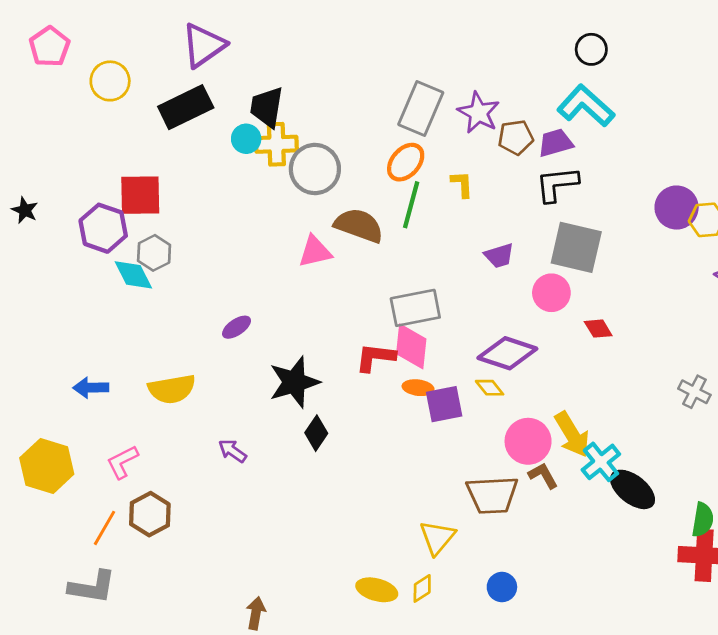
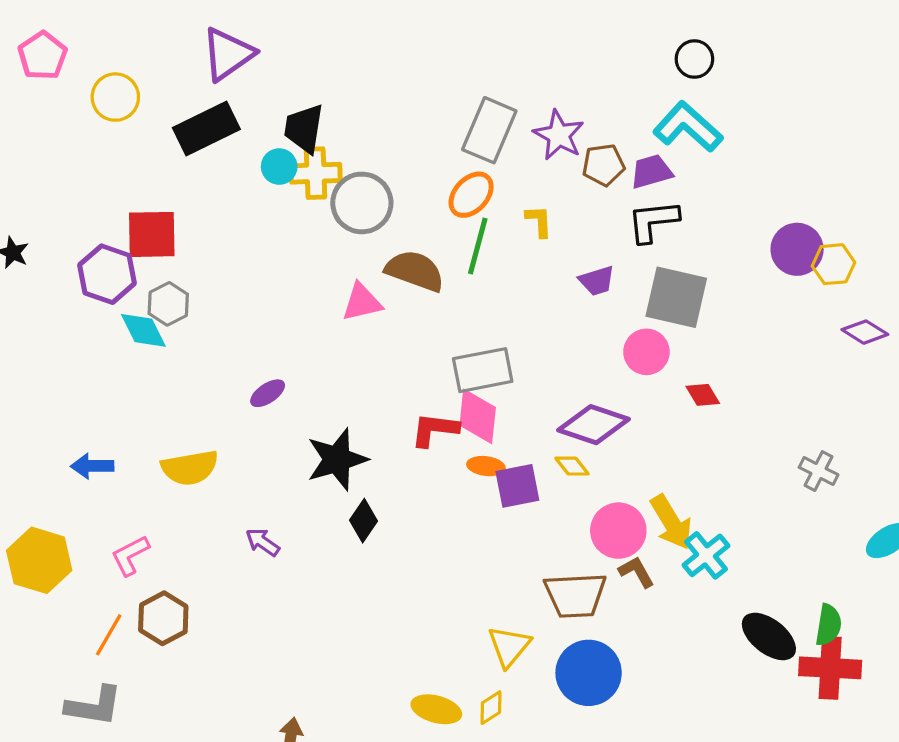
purple trapezoid: (499, 256) -> (597, 281), moved
black ellipse: (633, 489) -> (769, 636), moved
blue circle: (502, 587) -> (589, 673), moved, size x1.8

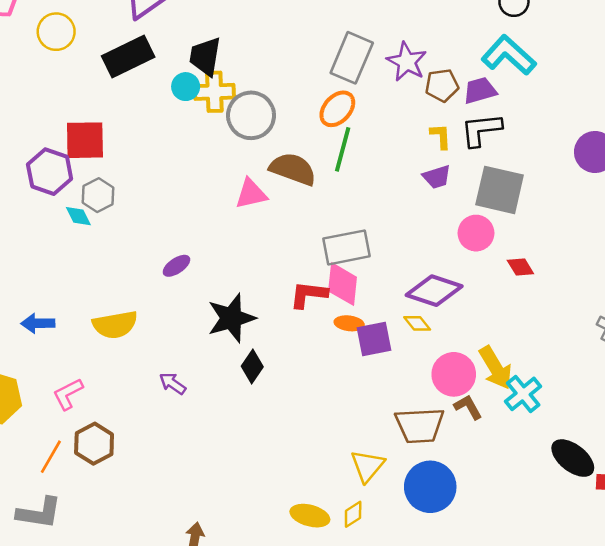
yellow L-shape: (539, 221) -> (441, 136), moved
cyan diamond: (143, 330) -> (78, 216), size x0.7

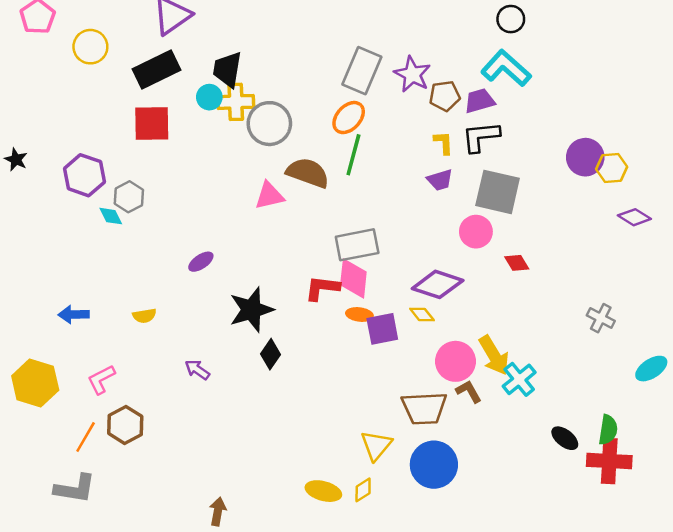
red square: (85, 140) -> (152, 124), moved
yellow semicircle: (115, 325) -> (144, 316), size x0.6
black ellipse: (573, 458) -> (565, 438), size x0.7

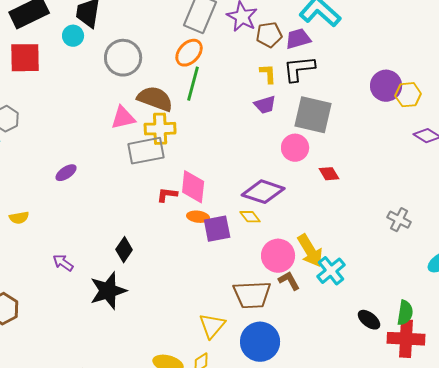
yellow cross: (236, 102) -> (160, 129), moved
gray rectangle: (357, 245) -> (146, 151), moved
red L-shape: (322, 288) -> (167, 195), size x0.7
black star: (251, 310) -> (108, 291), moved

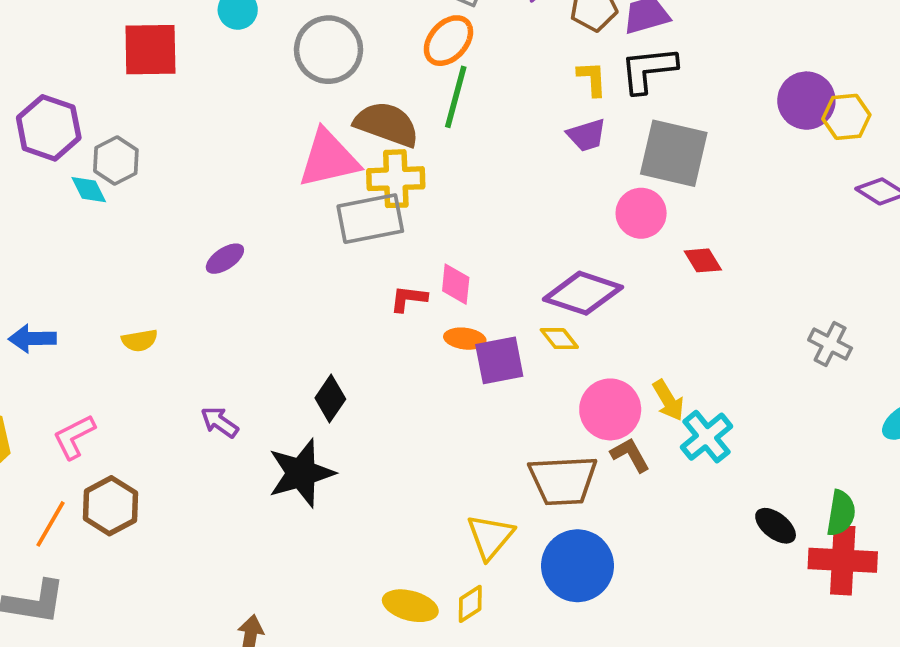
pink triangle: (123, 118) -> (329, 159), size x1.4
pink diamond: (193, 187) -> (456, 284), size x0.7
yellow arrow: (310, 251) -> (668, 400), size x0.7

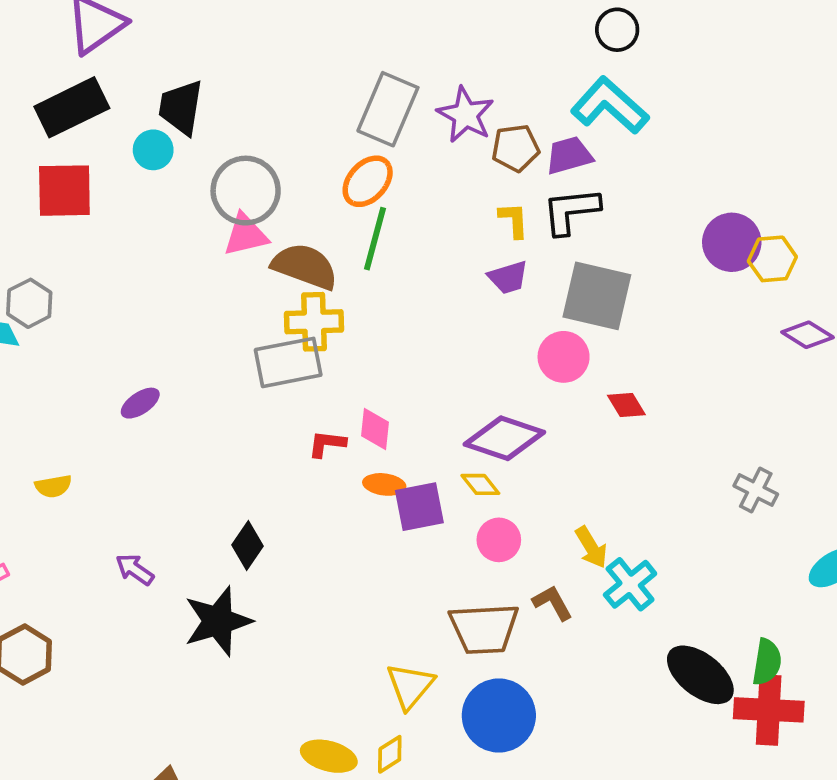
pink triangle: (329, 159) -> (246, 235), moved, size x0.7
pink circle: (610, 409) -> (499, 540), moved, size x0.7
black ellipse: (776, 526) -> (700, 675), size x1.6

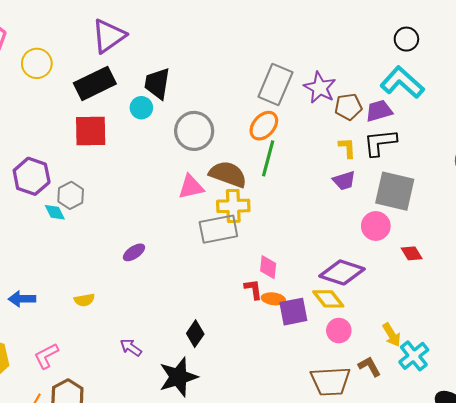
pink triangle: (246, 235) -> (191, 187), moved
red L-shape: (327, 444) -> (253, 289), moved, turned 75
yellow diamond: (480, 484) -> (328, 299), size x1.4

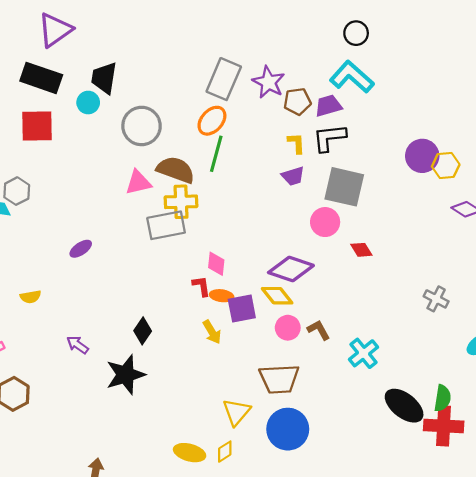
black rectangle: (95, 83) -> (41, 78), turned 45
yellow arrow: (392, 335) -> (212, 332), moved
brown L-shape: (369, 366) -> (319, 330), moved

